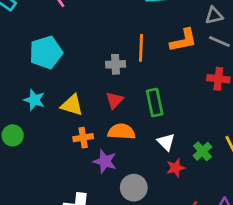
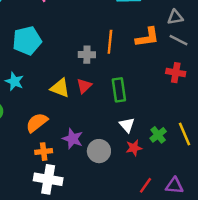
yellow triangle: (72, 105) -> (60, 88), moved
orange semicircle: (121, 132) -> (37, 123), moved, turned -45
orange cross: (83, 138) -> (44, 152), moved
gray circle: (134, 188) -> (99, 151), moved

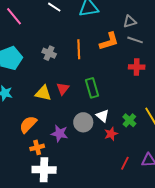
gray cross: (87, 55) -> (49, 53), moved, turned 32
gray circle: (99, 151) -> (83, 122), moved

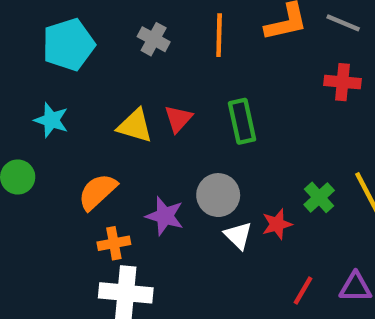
white triangle: (103, 116) -> (238, 235), moved

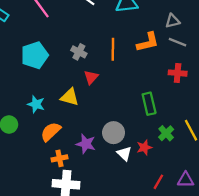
red triangle: (178, 119) -> (91, 77), moved
cyan star: (51, 120) -> (36, 104), moved
green rectangle: (242, 121) -> (149, 104), moved

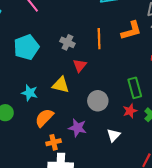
gray circle: (114, 133) -> (98, 101), moved
red star: (144, 147) -> (130, 111), moved
white triangle: (124, 154) -> (114, 135), turned 32

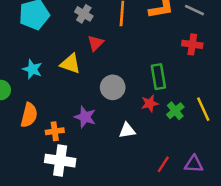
orange semicircle: (44, 118) -> (29, 115), moved, turned 144
white triangle: (114, 135) -> (127, 130), turned 32

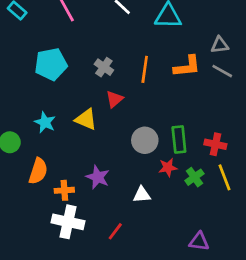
red cross: (192, 44) -> (215, 144), moved
gray circle: (113, 87) -> (145, 140), moved
red line: (163, 164) -> (115, 231), moved
purple triangle: (194, 164) -> (199, 241), moved

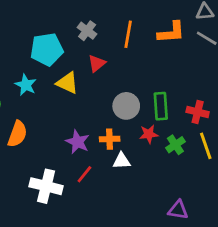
cyan pentagon: (51, 64) -> (47, 49), moved
orange cross: (64, 190) -> (110, 139), moved
red line: (115, 231) -> (84, 174), moved

